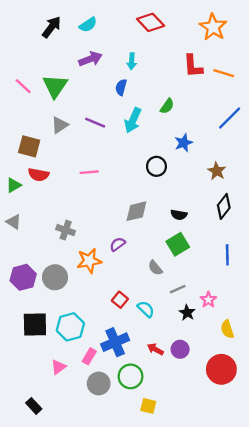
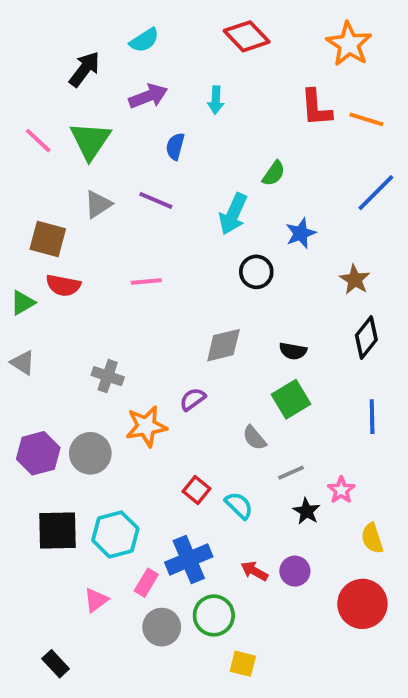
black arrow: (51, 27) -> (84, 69), moved
blue semicircle: (121, 87) -> (175, 146), moved
cyan arrow: (133, 120) -> (233, 214), moved

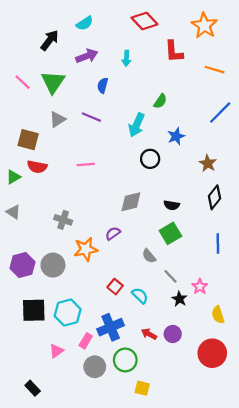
red L-shape: (316, 108) -> (174, 52), moved
gray line: (291, 473) -> (170, 276), turned 70

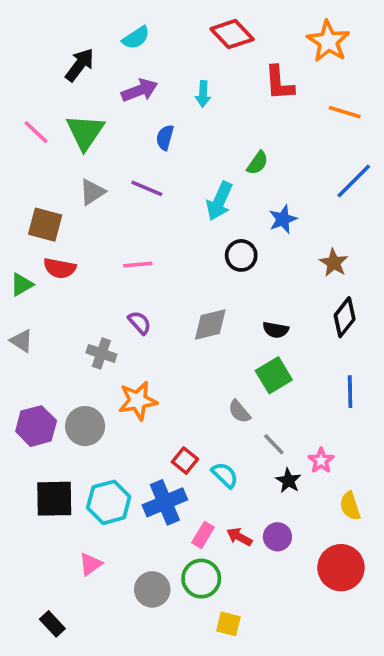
purple semicircle: (113, 233) -> (140, 323), moved, turned 84
blue cross: (111, 327) -> (165, 502), moved
pink rectangle: (86, 341) -> (203, 535), moved

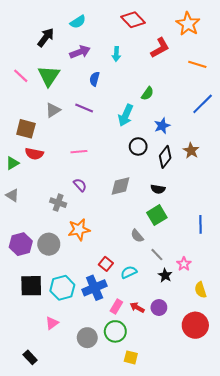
red L-shape: (279, 83) -> (160, 48), turned -115
black diamond: (345, 317) -> (165, 157), moved
cyan semicircle: (225, 475) -> (129, 272), turned -70

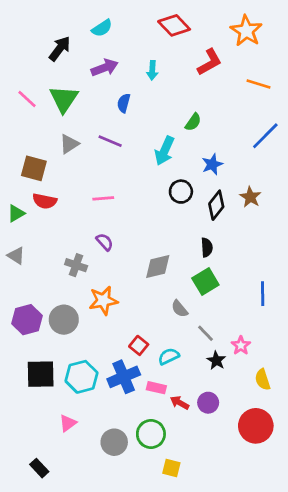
gray diamond: (120, 186) -> (158, 266), moved
black semicircle: (158, 189) -> (207, 247), turned -104
pink rectangle: (116, 306) -> (156, 388), moved, turned 72

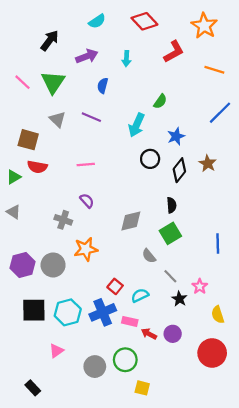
cyan semicircle: (102, 28) -> (97, 21), moved
gray triangle: (69, 144) -> (58, 119), turned -42

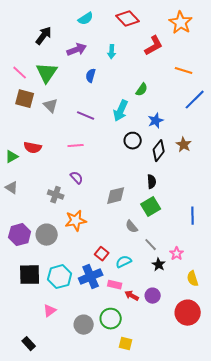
orange line: (214, 70) -> (184, 71), moved
purple line: (91, 117) -> (86, 116), moved
brown square: (28, 140) -> (25, 99), moved

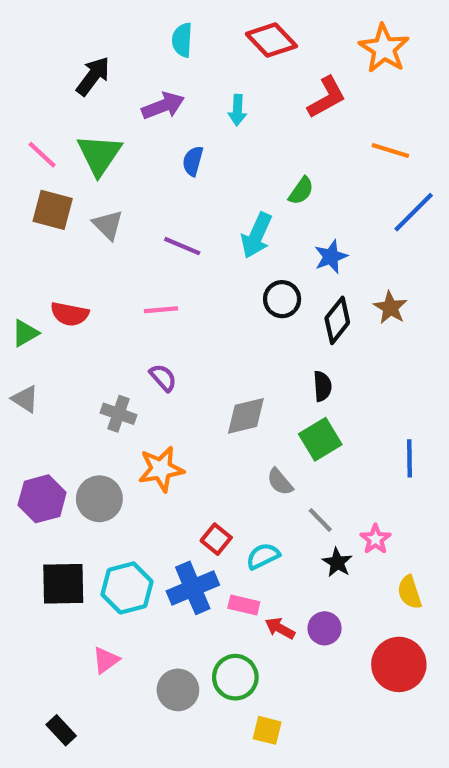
cyan semicircle: (86, 19) -> (182, 40), turned 126

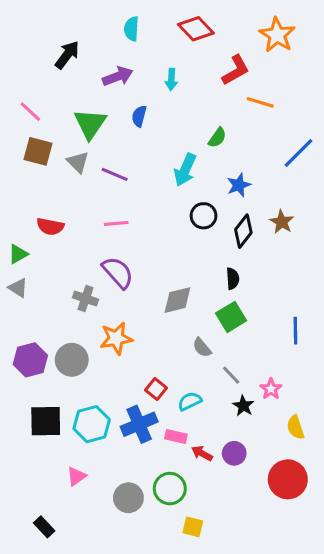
orange line: (390, 150) -> (260, 102), moved
green triangle: (99, 155) -> (90, 124), moved
purple line: (182, 246) -> (115, 174), moved
green triangle: (25, 333) -> (18, 254), moved
purple semicircle: (163, 378) -> (118, 272), size x1.6

